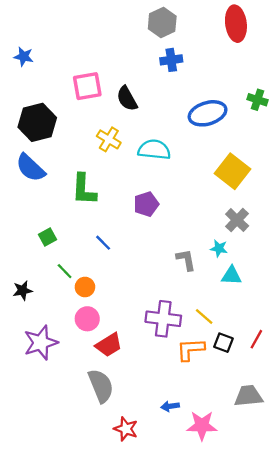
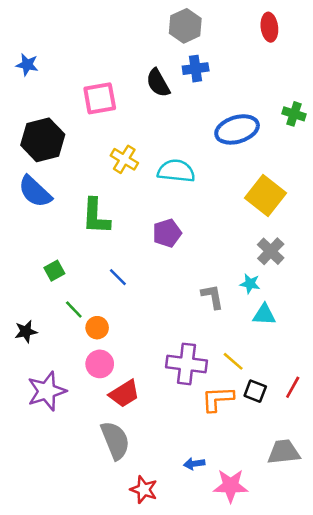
red ellipse: (236, 24) -> (269, 27), size x0.7
black semicircle: (127, 99) -> (158, 83), moved

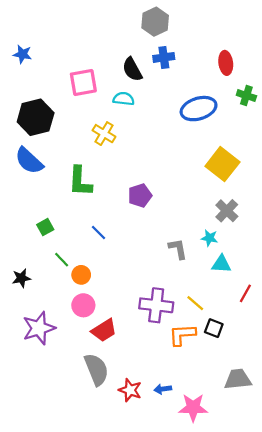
red ellipse: (269, 27) -> (226, 63), moved
cyan semicircle: (176, 171) -> (124, 99), moved, size x0.7
red line: (293, 387) -> (245, 293), moved
red star: (144, 490) -> (130, 390), moved

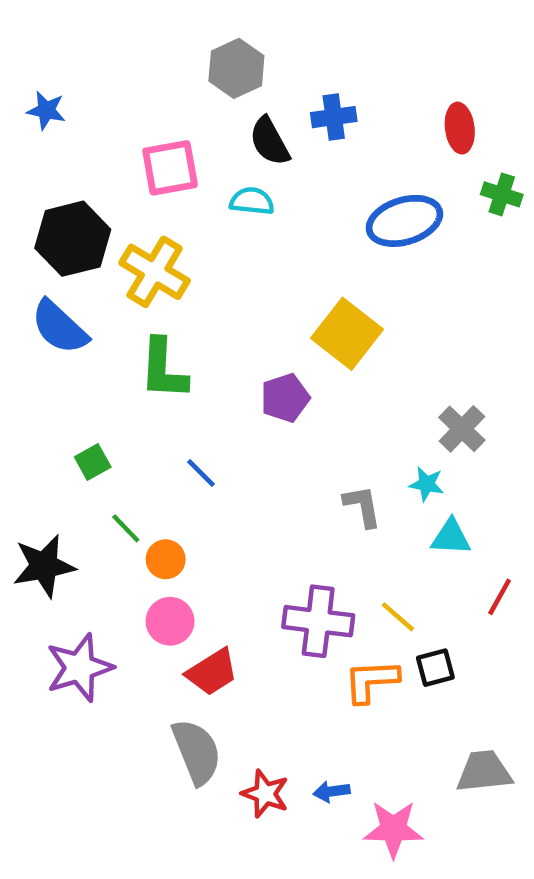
gray hexagon: (155, 22) -> (236, 68), moved
yellow cross: (104, 134) -> (155, 272), moved, size x1.4
yellow square: (222, 164) -> (347, 334), moved
black star: (21, 278) -> (44, 566), size x1.6
black square: (214, 328) -> (435, 668), turned -36

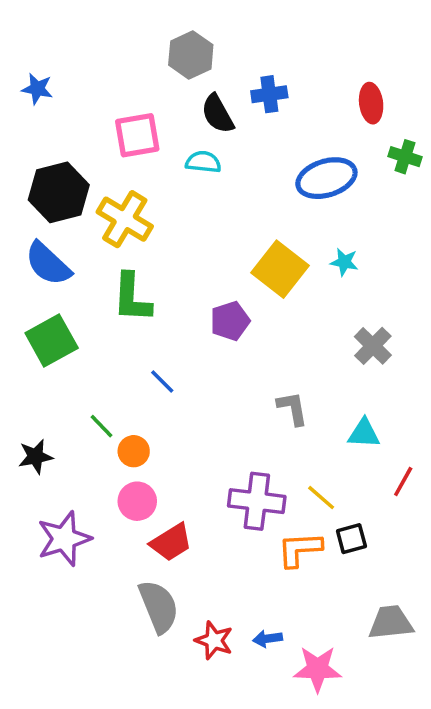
green square: (93, 462) -> (52, 341), moved, size x1.8
cyan star: (427, 484) -> (344, 262), moved
black star: (44, 566) -> (36, 457), size x0.7

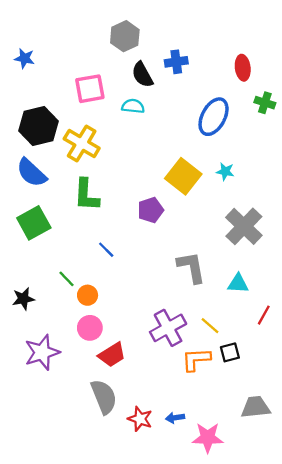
blue ellipse: (326, 178) -> (214, 117), turned -45
gray cross: (373, 346) -> (244, 226), size x1.5
gray L-shape: (293, 408) -> (191, 267), size x1.4
purple cross: (257, 501) -> (168, 328), turned -36

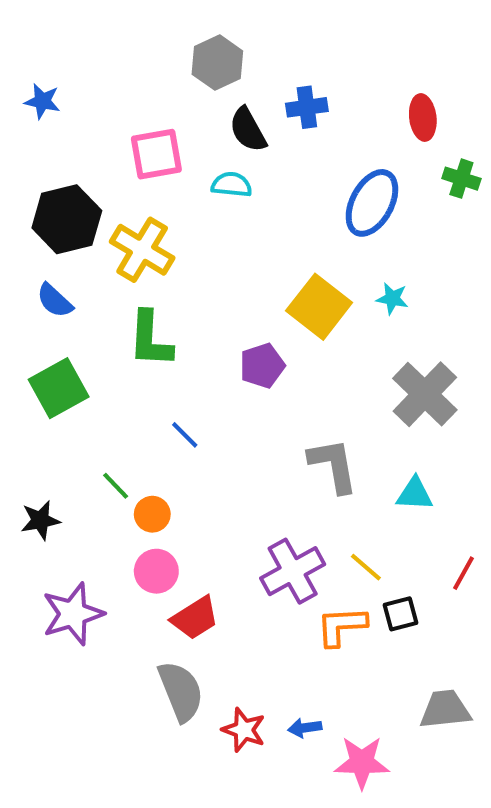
blue semicircle: (32, 173) -> (55, 301), size x0.7
red line: (264, 315) -> (464, 573), moved

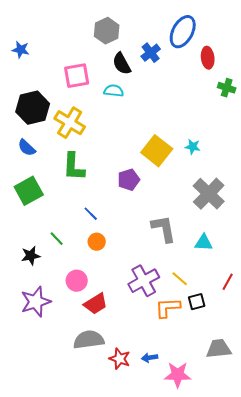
blue cross: (307, 107) -> (151, 53), turned -30
blue ellipse: (372, 203) -> (183, 32), moved
orange circle: (152, 514) -> (97, 242), moved
black star: (40, 520) -> (31, 256), moved
gray semicircle: (181, 691) -> (89, 340), turned -76

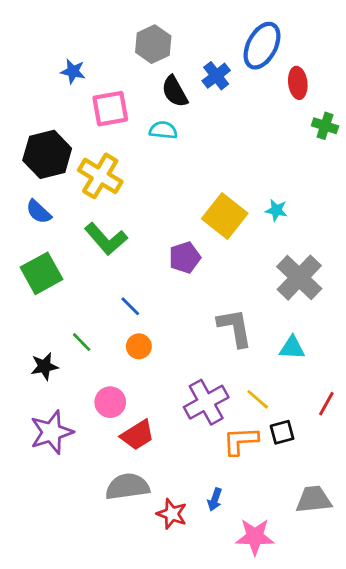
blue star: (21, 50) -> (73, 71), moved
green L-shape: (74, 167) -> (106, 239), turned -44
blue arrow: (150, 358) -> (215, 500), moved, turned -63

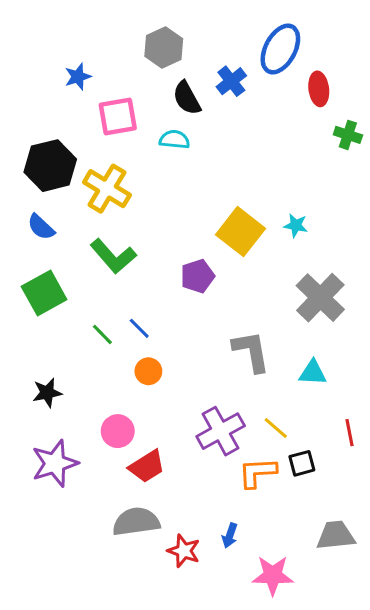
blue star: (73, 71) -> (78, 77), turned -30
green line: (82, 342) -> (102, 334), moved
red line: (326, 404) -> (349, 433), turned -40

